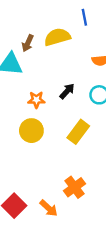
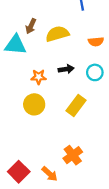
yellow semicircle: (57, 37) -> (57, 34), moved
black arrow: (67, 91) -> (66, 69), turned 40

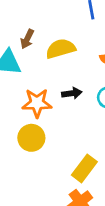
orange star: (39, 77) -> (37, 103), size x1.5
yellow rectangle: (76, 106) -> (84, 168), moved

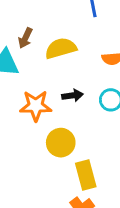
yellow circle: (31, 138) -> (61, 143), moved
yellow rectangle: (84, 168) -> (86, 175), turned -52

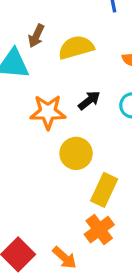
black arrow: (73, 95) -> (89, 100), turned -30
yellow rectangle: (86, 175) -> (104, 190), turned 40

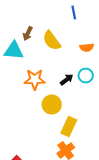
yellow semicircle: (76, 47) -> (52, 40), turned -110
black arrow: (89, 100) -> (67, 80), moved

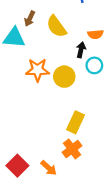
black arrow: (67, 80) -> (81, 50), moved, turned -40
yellow circle: (52, 104) -> (64, 77), moved

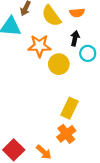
orange semicircle: (95, 34) -> (77, 13), moved
orange star: (38, 70) -> (39, 46), moved

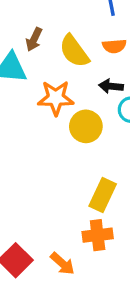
black arrow: (75, 38) -> (111, 86), turned -96
orange cross: (66, 134) -> (98, 235), turned 30

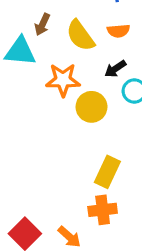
black arrow: (111, 86) -> (115, 69), turned -40

